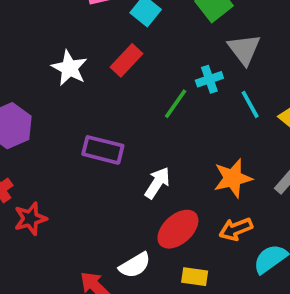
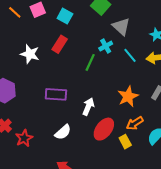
white semicircle: (135, 265) -> (63, 132), moved
yellow rectangle: (195, 277) -> (125, 142), moved, turned 64

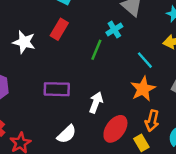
cyan line: (130, 55) -> (145, 60), moved
orange arrow: (135, 123) -> (152, 121), turned -42

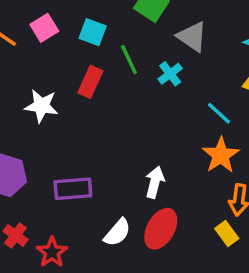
green line: (96, 50) -> (129, 60), moved, turned -42
purple rectangle: (57, 89) -> (73, 189), moved
red ellipse: (115, 129) -> (161, 229), moved

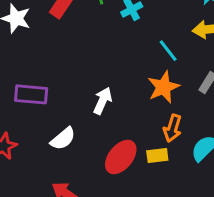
red ellipse: (161, 229) -> (121, 157), moved
yellow rectangle: (227, 234) -> (157, 156), turned -70

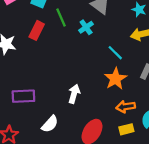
orange arrow: (173, 128) -> (126, 107), turned 72
yellow rectangle: (157, 156) -> (126, 129), moved

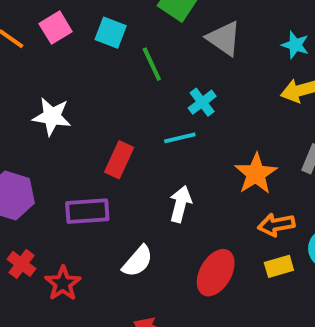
cyan cross: (86, 27) -> (202, 102), moved
red rectangle: (37, 30) -> (119, 160), moved
cyan line: (115, 53) -> (180, 138), moved, turned -56

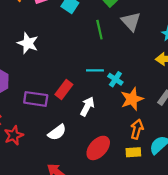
green line: (152, 64) -> (99, 30), moved
cyan cross: (202, 102) -> (115, 79), moved, turned -32
red rectangle: (119, 160) -> (64, 90), moved
orange arrow: (276, 225) -> (137, 129), turned 102

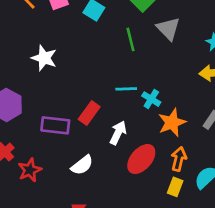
red ellipse: (98, 148) -> (141, 159), moved
yellow rectangle: (133, 152) -> (175, 187), turned -64

